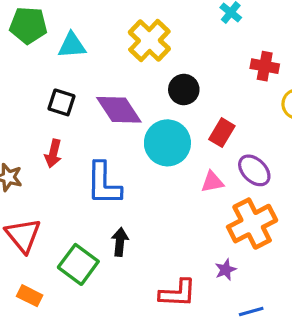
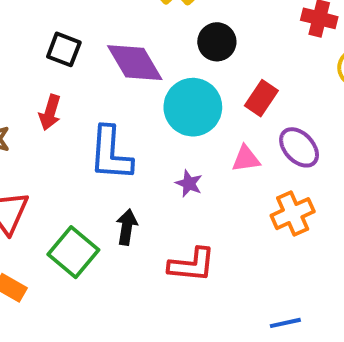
orange cross: (252, 224) -> (293, 214), size x0.7
purple star: (226, 270) -> (189, 183), moved, turned -30
red L-shape: (178, 293) -> (192, 265), moved

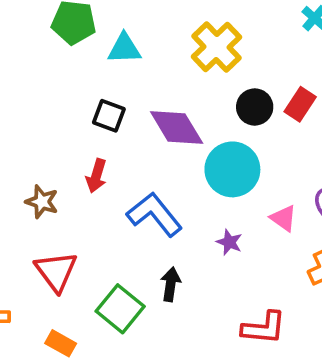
red rectangle: (261, 98) -> (300, 104), moved
blue L-shape: (111, 153) -> (155, 214), turned 138
pink triangle: (246, 159) -> (283, 218), turned 44
red L-shape: (192, 265) -> (264, 328), moved

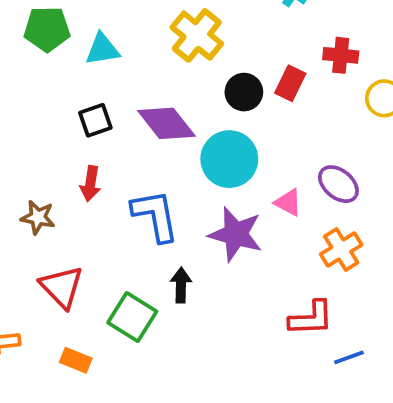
black square: (109, 116) -> (95, 120), turned -32
blue L-shape: (155, 214) -> (155, 215), turned 36
purple star: (229, 242) -> (236, 234), size x2.0
red L-shape: (264, 328) -> (311, 318), moved

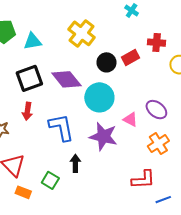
red rectangle: (290, 83) -> (131, 57), turned 36
black square: (95, 120) -> (29, 78), size x1.5
green square: (132, 317) -> (50, 180), size x0.7
orange rectangle: (76, 360) -> (23, 192), moved

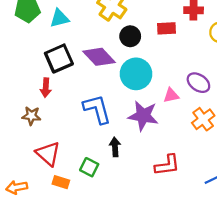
red rectangle: (131, 57) -> (167, 28), turned 30
black circle: (106, 62) -> (130, 36), moved
red arrow: (27, 111) -> (46, 88), moved
pink triangle: (130, 119) -> (171, 95), turned -35
red L-shape: (143, 180) -> (167, 165), moved

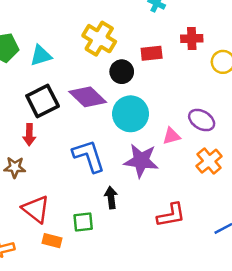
red rectangle: (167, 28) -> (152, 53), moved
green square: (89, 167) -> (83, 222), turned -30

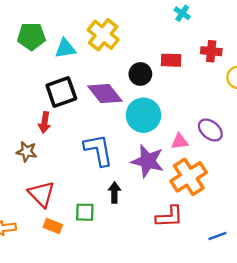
yellow cross: (99, 39) -> (103, 35), moved
orange cross: (209, 161) -> (189, 177), moved, size x1.4

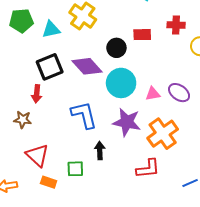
pink triangle: (180, 141) -> (153, 94), moved

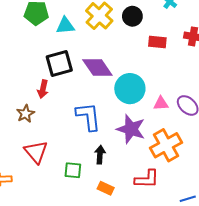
black circle: (116, 48) -> (132, 16), moved
brown star: (23, 120) -> (25, 114), turned 30
orange rectangle: (49, 182) -> (106, 188), moved

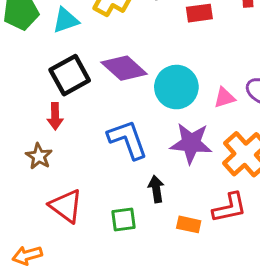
orange rectangle: (106, 188) -> (189, 224), moved

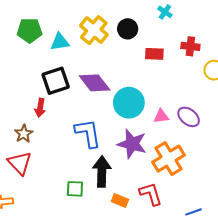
black arrow: (156, 189) -> (102, 172), size x1.6
red triangle: (66, 206) -> (20, 163), moved
red L-shape: (229, 208) -> (151, 194), turned -105

